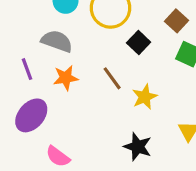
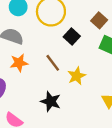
black star: (138, 147) -> (51, 101), moved

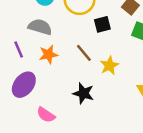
black square: (72, 36) -> (102, 24), turned 35

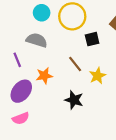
orange star: (48, 54) -> (44, 76), moved
pink semicircle: (46, 115) -> (21, 118), moved, turned -56

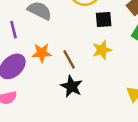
brown line: (75, 64) -> (69, 59), moved
yellow star: (98, 76) -> (102, 50), moved

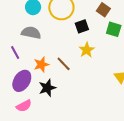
black star: (71, 86) -> (47, 88), moved, turned -30

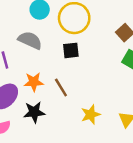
black square: (82, 26) -> (71, 50), moved
yellow star: (87, 50) -> (91, 115), moved

